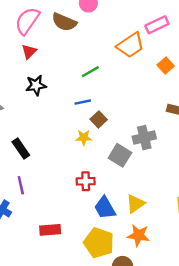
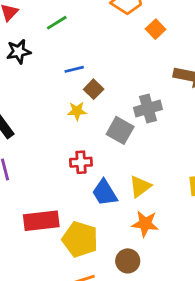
orange square: (166, 65) -> (156, 29), moved
green line: (90, 72) -> (57, 23), moved
red rectangle: (50, 230) -> (41, 221), size x1.4
yellow pentagon: (99, 243) -> (80, 239), moved

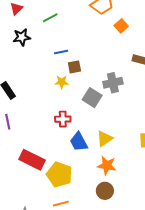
brown square: (94, 89) -> (74, 67), turned 32
red rectangle: (41, 221) -> (32, 160), turned 30
brown circle: (128, 261) -> (105, 191), moved

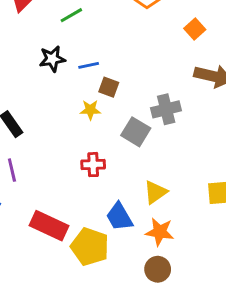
orange square: (121, 26) -> (195, 29), moved
black star: (22, 37) -> (52, 59), moved
brown square: (74, 67) -> (109, 87), turned 32
blue trapezoid: (79, 142) -> (119, 217), moved

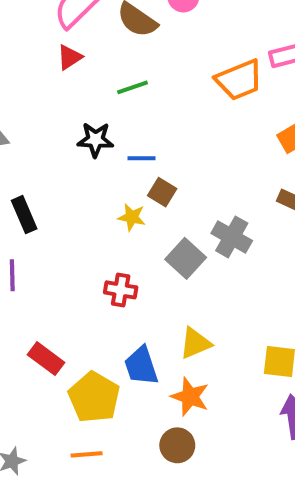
gray cross: (166, 109) -> (232, 237), turned 32
red rectangle: (49, 226) -> (46, 359), size x0.7

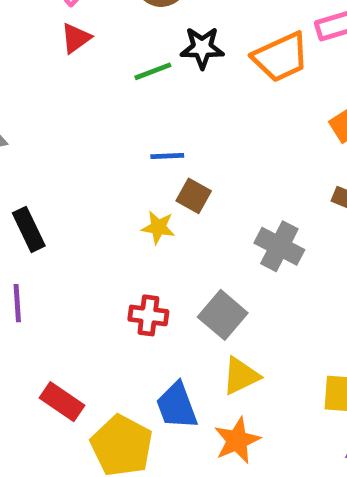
black star: (95, 140) -> (202, 48), moved
gray square: (186, 258) -> (223, 315), moved
orange star: (190, 397) -> (237, 440), turned 30

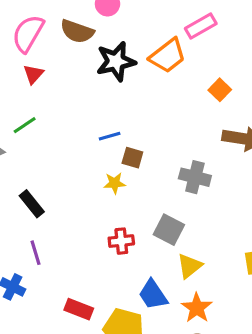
black star: (202, 48) -> (116, 61), size x1.4
green line: (153, 71) -> (25, 125), moved

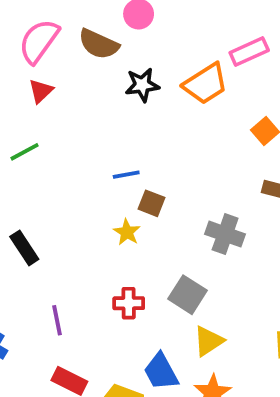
black star: (116, 61) -> (142, 85), size x0.7
yellow star: (114, 183) -> (127, 232), turned 30
purple line: (35, 253) -> (57, 320), moved

